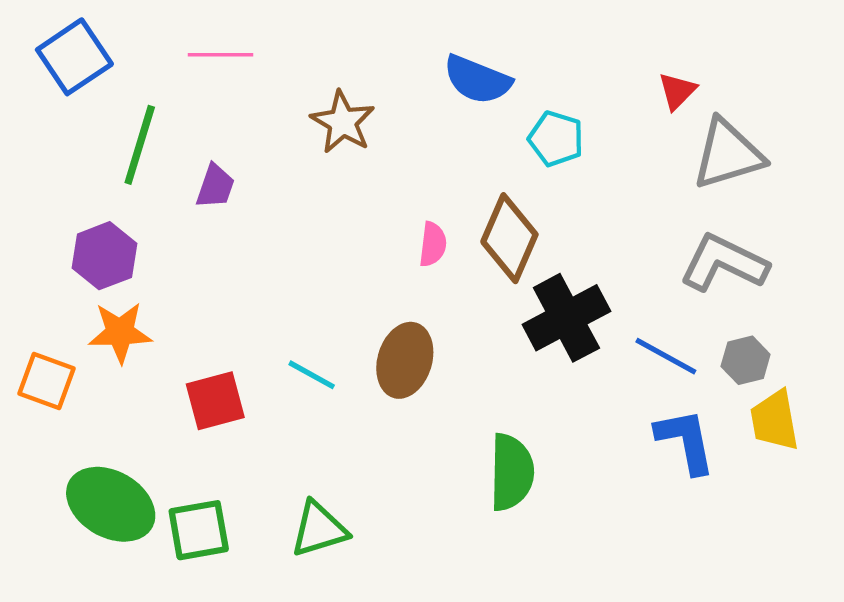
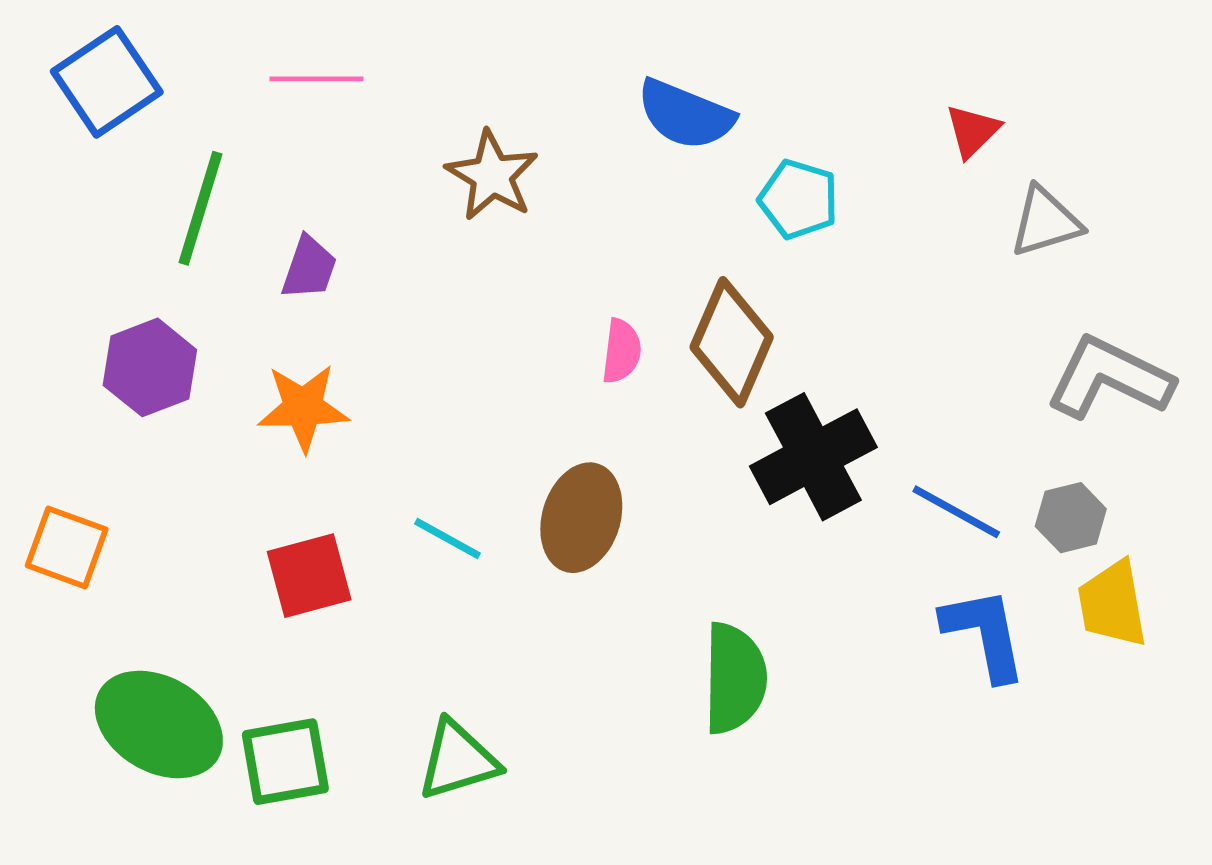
gray triangle: (728, 154) -> (1045, 222), size x0.7
gray L-shape: (724, 263) -> (1109, 378), moved
orange star: (120, 332) -> (303, 408), moved

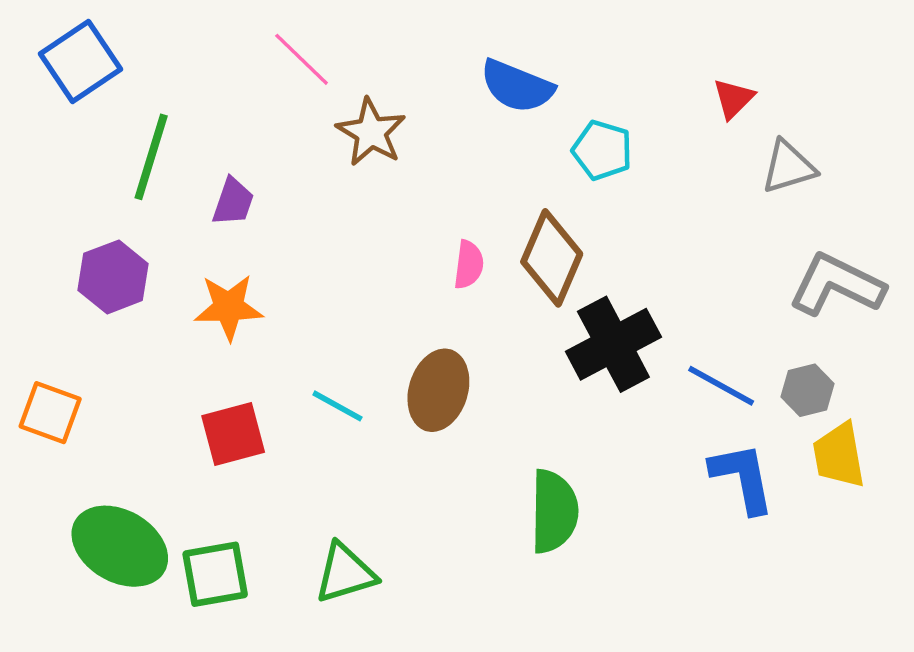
pink line: (317, 79) -> (302, 59), moved, turned 44

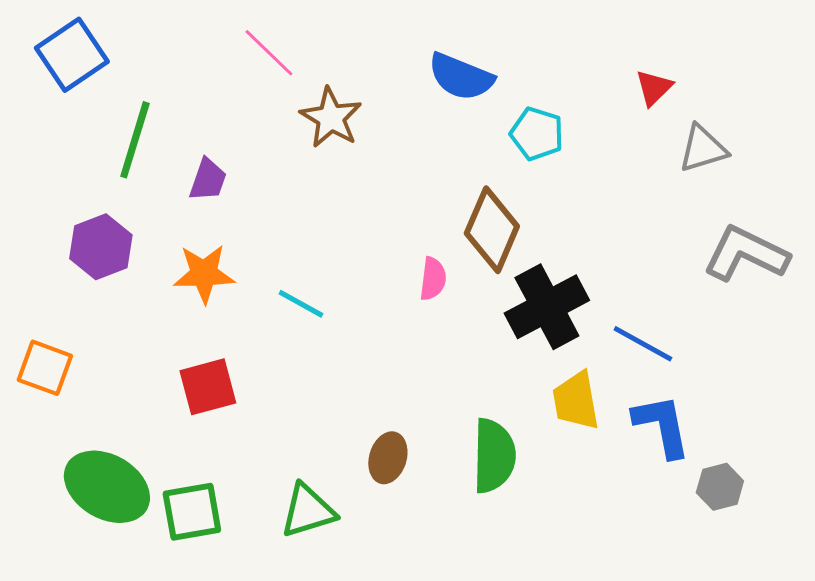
pink semicircle: (469, 265) -> (433, 279), moved
brown ellipse: (438, 390) -> (388, 458), moved, size x0.7
gray hexagon: (808, 390) -> (720, 487), moved
cyan line: (337, 406) -> (301, 304), moved
yellow trapezoid: (839, 455) -> (576, 401), moved

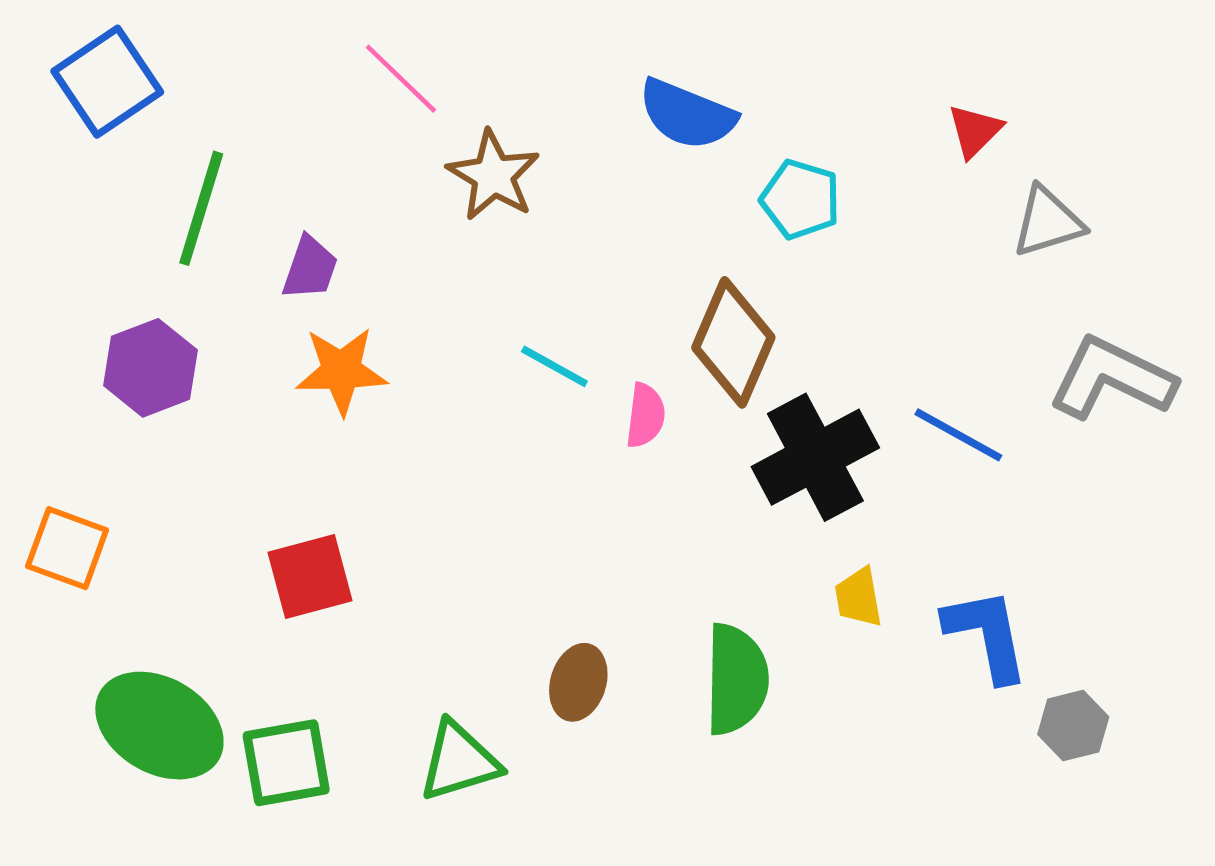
orange star: (204, 274) -> (341, 371), moved
cyan line: (301, 304) -> (554, 366), moved
blue line: (643, 344) -> (958, 435), moved
yellow trapezoid: (576, 401) -> (859, 597), size x0.7

